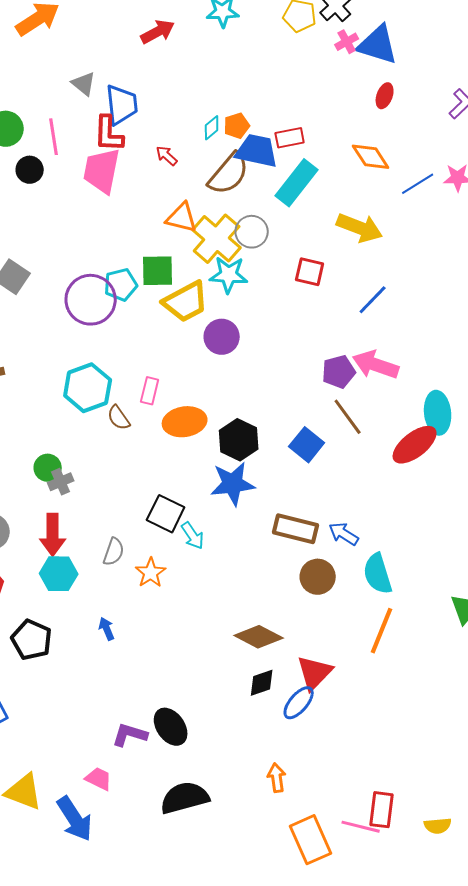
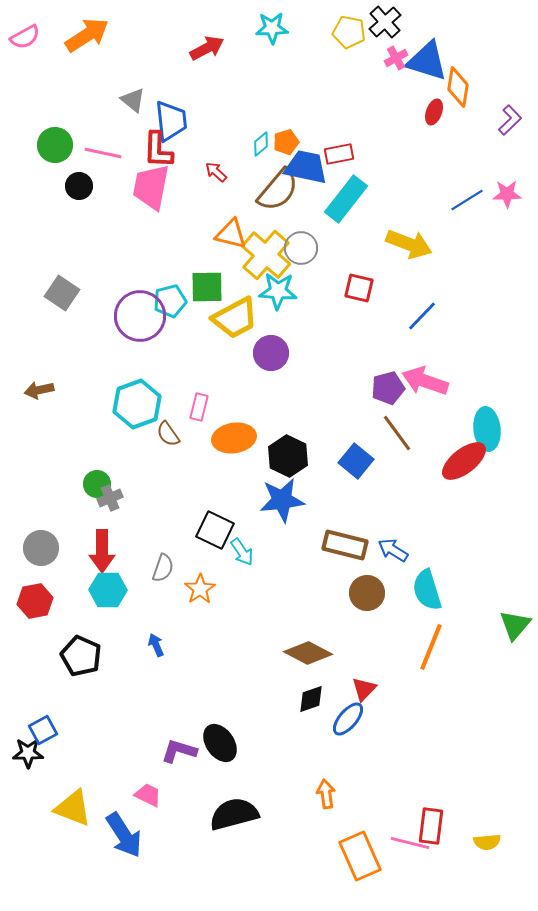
pink line: (54, 137) -> (103, 153), turned -69
orange diamond: (371, 157) -> (458, 87), moved, turned 42
red triangle: (315, 673) -> (364, 689), size x0.7

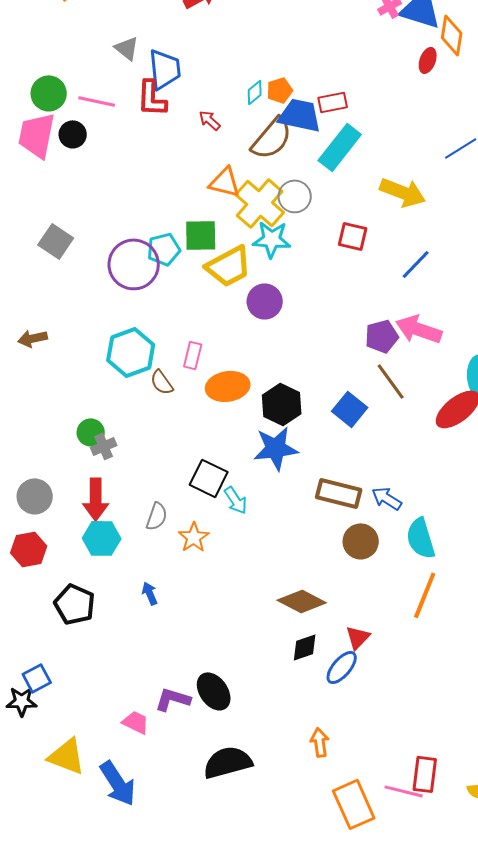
pink trapezoid: (151, 187) -> (37, 135), moved
pink trapezoid: (148, 795) -> (136, 722), moved

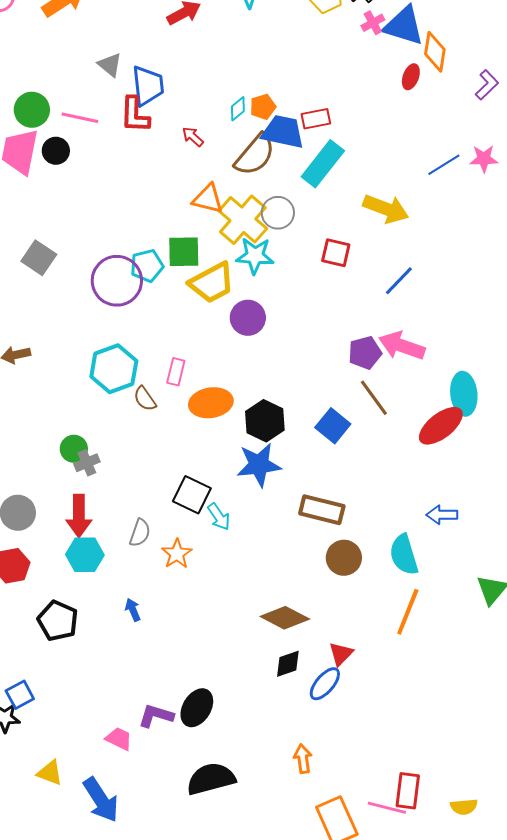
blue arrow: (387, 498) -> (442, 515), moved, turned -32
black ellipse: (214, 691) -> (197, 708), turned 66
yellow triangle: (67, 756) -> (50, 773), size x0.7

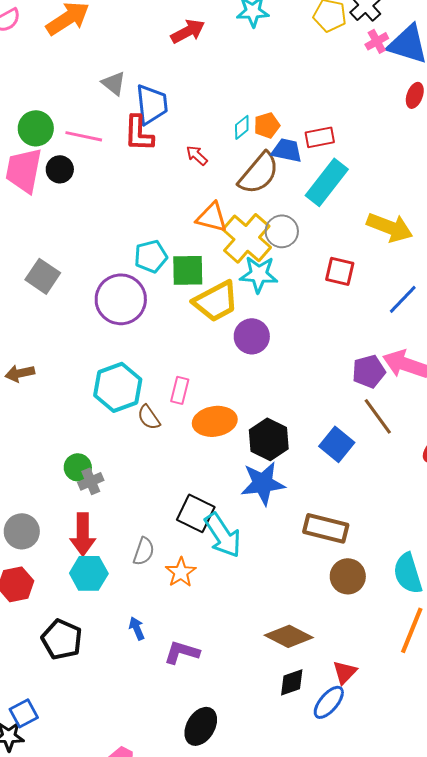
blue trapezoid: (283, 132) -> (287, 150), size x0.7
cyan pentagon: (147, 266) -> (151, 256), moved
cyan arrow: (219, 517) -> (223, 535), size x1.6
purple L-shape: (156, 716) -> (182, 652), moved

